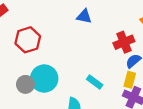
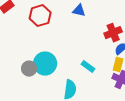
red hexagon: (28, 40) -> (40, 16), moved

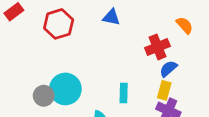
cyan rectangle: (88, 67) -> (124, 93), turned 56

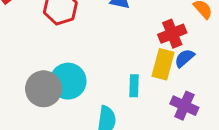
yellow rectangle: (164, 90) -> (163, 64), moved, size x1.4
gray circle: (44, 96) -> (44, 89), size x1.5

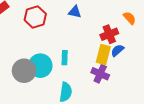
cyan rectangle: (134, 86) -> (65, 58), moved
purple cross: (184, 106) -> (100, 74), moved

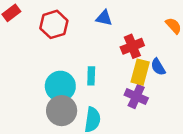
red cross: (109, 34) -> (132, 46), moved
blue semicircle: (117, 50) -> (158, 67), turned -80
gray circle: (24, 71) -> (62, 111), moved

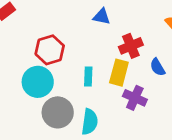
red hexagon: (54, 24) -> (50, 50), moved
yellow rectangle: (140, 72) -> (119, 73), moved
cyan circle: (60, 86) -> (38, 82), moved

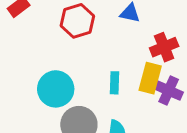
red hexagon: (50, 50) -> (77, 21), moved
purple cross: (135, 98) -> (169, 91), moved

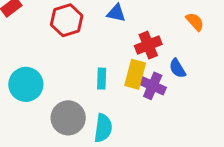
cyan circle: (56, 89) -> (26, 84), moved

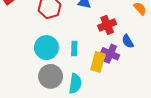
yellow rectangle: (135, 74) -> (98, 62), moved
cyan circle: (26, 84) -> (46, 48), moved

